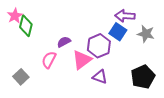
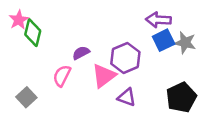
blue square: (118, 32) -> (164, 40), moved, turned 30

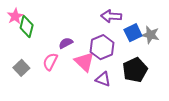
purple arrow: (158, 20) -> (111, 16), moved
pink triangle: (104, 76) -> (84, 62), turned -40
gray square: (26, 97) -> (21, 68), moved
black pentagon: (181, 97) -> (135, 70), moved

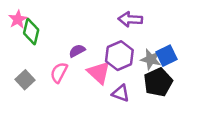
blue square: (133, 33) -> (167, 56), moved
gray star: (150, 35) -> (151, 59), moved

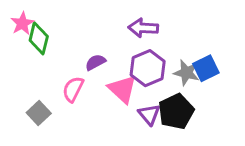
purple arrow: (130, 19) -> (143, 28), moved
gray square: (25, 80) -> (39, 113), moved
black pentagon: (158, 82) -> (176, 111), moved
purple triangle: (121, 93) -> (149, 114), turned 30

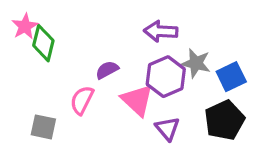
gray star: (186, 73) -> (196, 63), moved
black pentagon: (176, 111) -> (224, 120), moved
gray square: (39, 113) -> (43, 127), turned -35

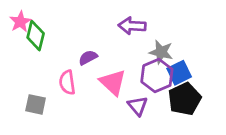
purple hexagon: (166, 77) -> (157, 75), moved
blue square: (231, 77) -> (179, 73), moved
pink semicircle: (82, 100) -> (67, 82), turned -35

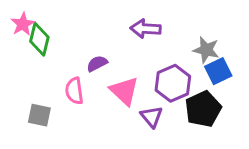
gray star: (161, 52) -> (206, 50), moved
blue square: (179, 73) -> (218, 71), moved

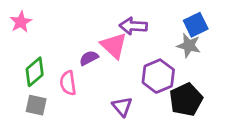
green diamond: (39, 39) -> (35, 72), moved, turned 36
blue square: (218, 71) -> (196, 25), moved
pink triangle: (124, 91) -> (114, 46), moved
purple triangle: (152, 117) -> (122, 107), moved

